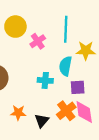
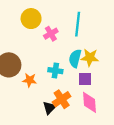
yellow star: (86, 51) -> (90, 57), moved
orange cross: (66, 111) -> (62, 99), moved
orange star: (18, 113) -> (30, 80), moved

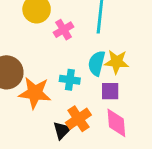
orange star: (30, 80) -> (35, 93), size x1.6

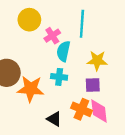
cyan semicircle: (97, 63) -> (63, 51), moved
orange cross: (78, 119) -> (81, 109), moved, turned -30
black triangle: (62, 130) -> (54, 119), turned -42

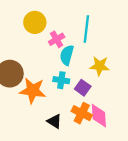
purple square: (93, 85) -> (83, 88), moved, turned 35

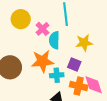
cyan cross: (61, 80) -> (57, 75), moved
orange star: (33, 91) -> (42, 61), moved

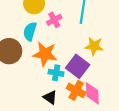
cyan semicircle: (54, 40) -> (30, 31), moved
purple square: (74, 64) -> (78, 66), size x1.5

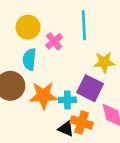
orange star: (45, 54) -> (43, 96), moved
orange cross: (76, 90) -> (82, 122), moved

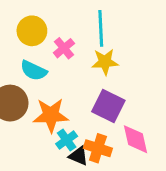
cyan semicircle: (29, 59) -> (34, 71), turned -70
yellow star: (104, 62) -> (105, 62), moved
cyan cross: (67, 100) -> (67, 140), moved, turned -35

